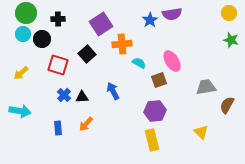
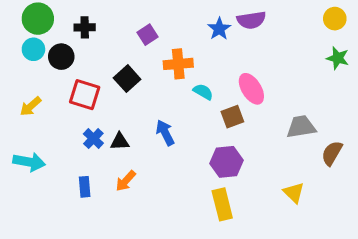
purple square: (101, 24) -> (148, 35), size x0.6

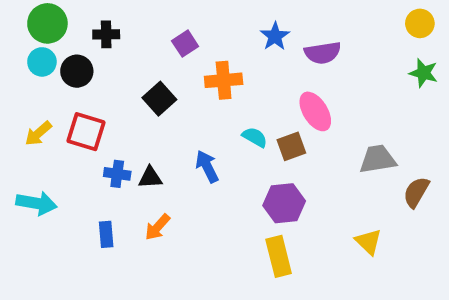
purple semicircle: (251, 20) -> (323, 53), moved
cyan semicircle: (203, 92) -> (255, 137), moved
red square: (85, 95) -> (86, 132), moved
blue cross: (93, 139) -> (117, 174), turned -36

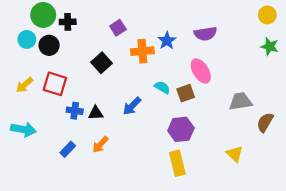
green circle: (47, 23) -> (43, 15), moved
blue star: (275, 36) -> (167, 41), moved
blue arrow: (207, 167) -> (132, 106), turned -108
blue rectangle: (106, 234) -> (68, 149), turned 49

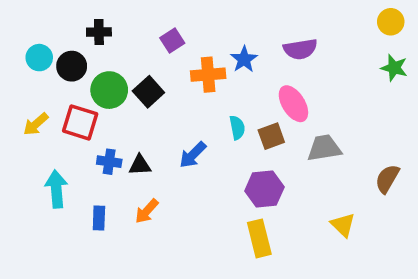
green circle: (43, 15) -> (109, 90), moved
cyan semicircle: (162, 87) -> (237, 128), turned 49
gray trapezoid: (240, 101) -> (324, 148), moved
cyan arrow: (23, 129) -> (56, 189), moved, turned -105
blue rectangle: (68, 149) -> (99, 218), turned -42

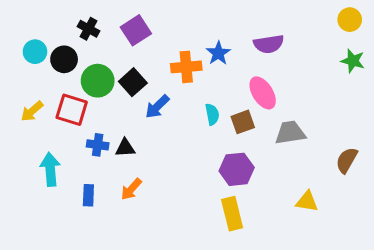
black cross: (99, 32) -> (88, 29), turned 30
purple square: (172, 41) -> (136, 30), moved, size x1.4
blue arrow: (193, 155) -> (157, 107), moved
yellow triangle: (343, 225) -> (307, 201), turned -35

